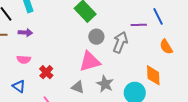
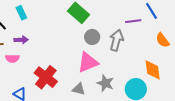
pink semicircle: (24, 59) -> (12, 58), moved
red cross: (46, 72) -> (46, 77), size x1.6

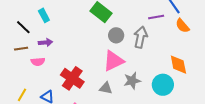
orange semicircle: (163, 40) -> (182, 26), moved
gray star: (105, 83) -> (132, 81), turned -30

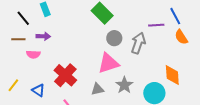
gray star: (132, 81) -> (124, 85), turned -30
gray triangle: (106, 88) -> (97, 89), turned -32

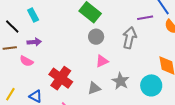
gray circle: (114, 38) -> (96, 37), moved
pink semicircle: (33, 54) -> (26, 61), turned 32
pink triangle: (108, 63) -> (102, 61), size x0.6

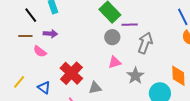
purple line: (145, 18) -> (130, 25), moved
gray star: (120, 81) -> (135, 76), moved
gray triangle: (94, 88) -> (95, 88), moved

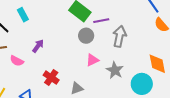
purple arrow: (50, 34) -> (38, 46), moved, turned -48
red cross: (71, 73) -> (51, 78), size x0.7

